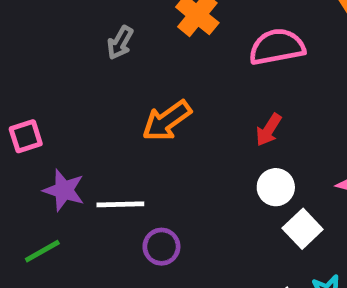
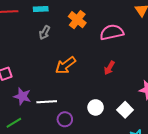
white circle: (276, 187) -> (96, 107), moved

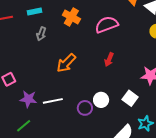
purple circle: (65, 119) -> (85, 108), moved

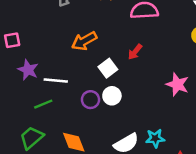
white square: (130, 98) -> (108, 68), moved
green line: (24, 126) -> (43, 104), moved

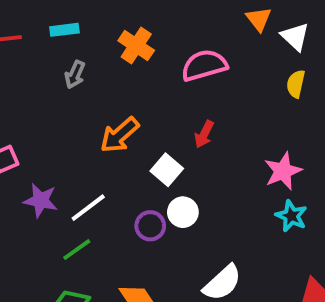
white line: (56, 80) -> (88, 208), turned -30
pink star: (177, 84) -> (283, 171), turned -30
cyan star: (155, 138) -> (291, 216), moved, turned -30

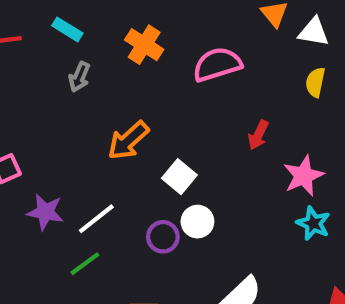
cyan rectangle: (64, 30) -> (67, 29), turned 40
white triangle: (295, 37) -> (314, 32), turned -32
red arrow: (204, 134) -> (258, 135), moved

